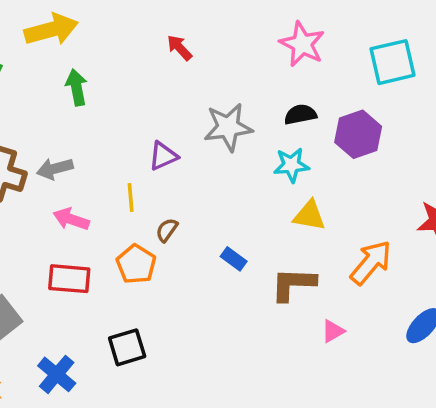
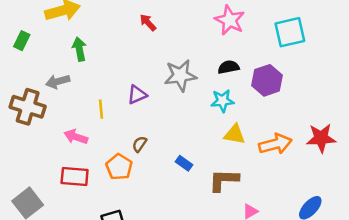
gray arrow: (55, 169) -> (58, 81), moved
yellow line: (131, 197) -> (101, 109), moved
orange arrow: (371, 262) -> (275, 144), moved, turned 36

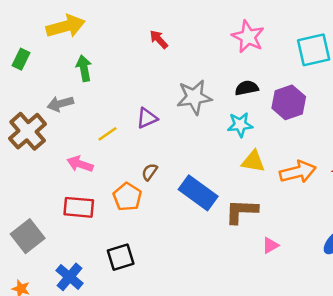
brown cross: (28, 107) -> (28, 131), turned 32
yellow line: (101, 109) -> (108, 134), turned 60
blue rectangle: (184, 163) -> (198, 193), size x2.0

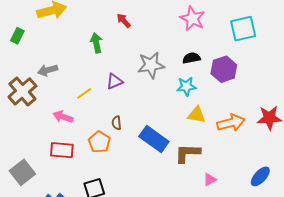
green arrow: (84, 68) -> (96, 43), moved
brown semicircle: (150, 172) -> (117, 123), turned -40

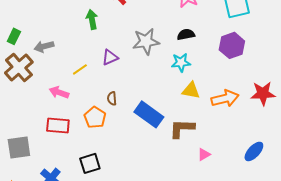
green rectangle: (17, 36) -> (14, 36), moved
purple hexagon: (224, 69) -> (232, 45), moved
gray square: (22, 172) -> (19, 147), turned 30

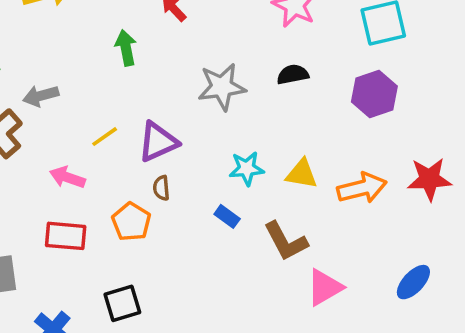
purple triangle: (110, 57) -> (158, 142), moved, size x1.4
cyan star: (181, 62) -> (247, 169), moved
blue rectangle: (149, 114) -> (227, 216), size x0.5
brown L-shape: (182, 128) -> (286, 241), turned -120
pink triangle: (204, 154) -> (325, 287), size x1.6

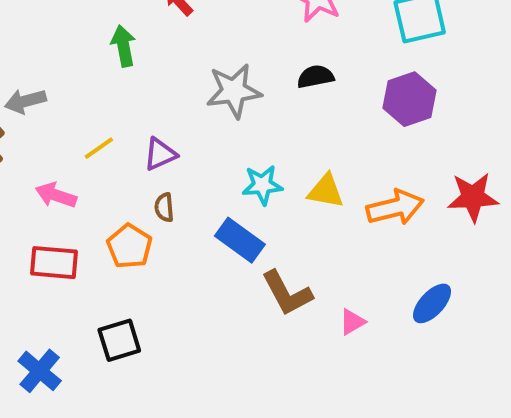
purple triangle: (158, 142) -> (160, 154), size x0.7
blue rectangle: (227, 216) -> (240, 240), size x1.6
brown L-shape: (286, 241) -> (287, 293), moved
blue ellipse: (413, 282) -> (432, 303), moved
pink triangle: (325, 287) -> (352, 322), size x0.6

